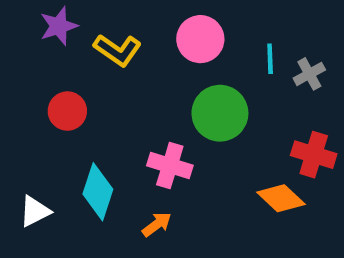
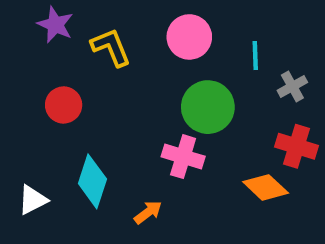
purple star: (59, 26) -> (55, 25), turned -30
yellow L-shape: (118, 50) -> (111, 47), turned -147
gray cross: (309, 74) -> (292, 86), moved
pink cross: (170, 166) -> (183, 157), moved

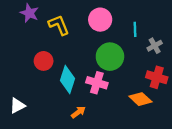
red circle: (64, 105) -> (44, 61), moved
cyan diamond: (92, 181) -> (67, 79), moved

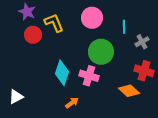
red circle: (44, 61) -> (33, 35), moved

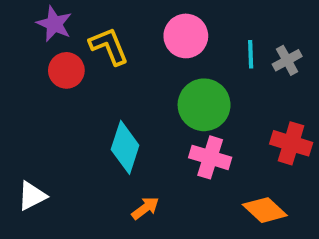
gray cross: (142, 42) -> (287, 60), moved
pink cross: (89, 76) -> (210, 157), moved
orange diamond: (129, 91) -> (265, 210), moved

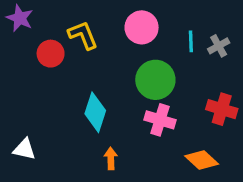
purple star: (54, 24) -> (20, 18), moved
white triangle: (32, 196) -> (24, 149), turned 40
orange arrow: (145, 208) -> (111, 158), turned -55

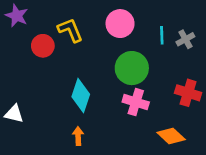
white triangle: (24, 149) -> (14, 114), moved
orange arrow: (111, 158) -> (78, 136), moved

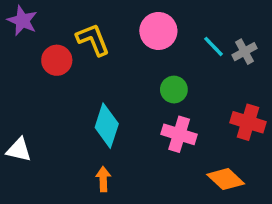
cyan line: (162, 35) -> (213, 46), turned -42
green circle: (132, 68) -> (174, 90), size x0.6

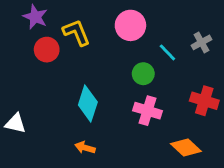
purple star: (22, 21) -> (35, 17), moved
cyan line: (213, 46) -> (167, 52), moved
orange arrow: (103, 179) -> (85, 148), turned -72

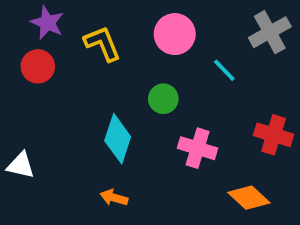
gray cross: (201, 42) -> (270, 32), moved, size x1.5
red circle: (47, 50) -> (38, 66), moved
green circle: (143, 74) -> (163, 99), moved

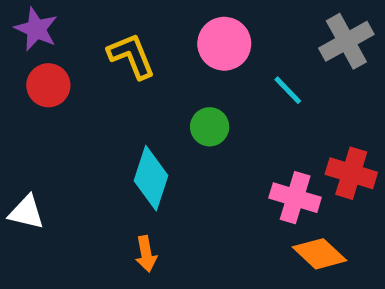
purple star: (47, 23) -> (36, 29), moved
pink cross: (198, 148) -> (295, 198), moved
orange arrow: (114, 198) -> (146, 254), turned -116

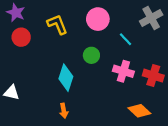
pink cross: (295, 198) -> (123, 71), moved

